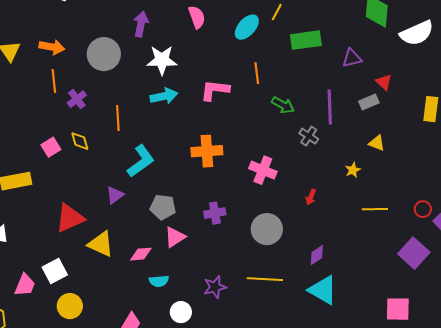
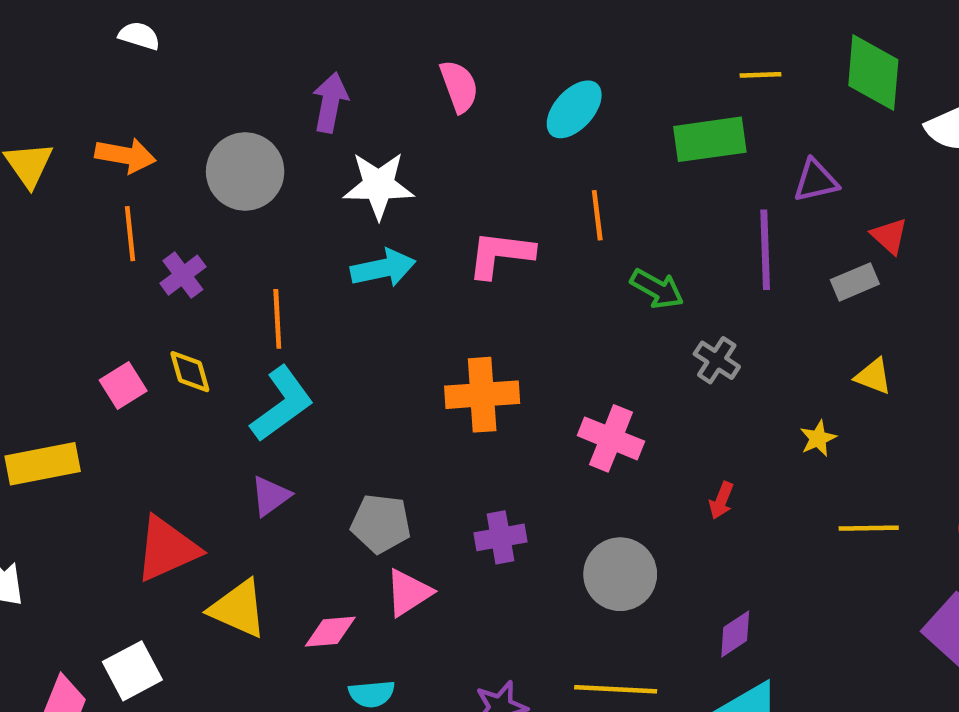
yellow line: (277, 12) -> (761, 75), moved, turned 60
purple line: (330, 107) -> (765, 250), moved
cyan L-shape: (141, 161) -> (282, 404), moved

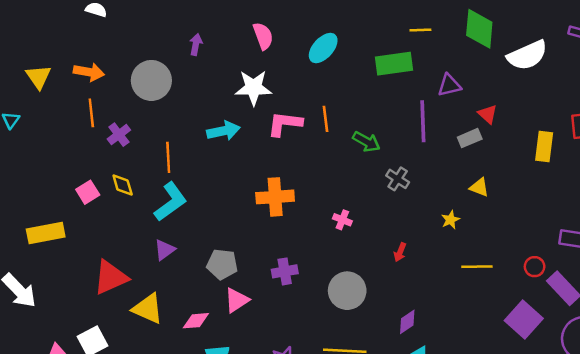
purple arrow: (330, 102) -> (196, 44), size x0.7
white star: (379, 185) -> (253, 88), moved
orange line: (597, 215) -> (326, 119), moved
pink cross: (611, 438) -> (342, 220), size x0.6

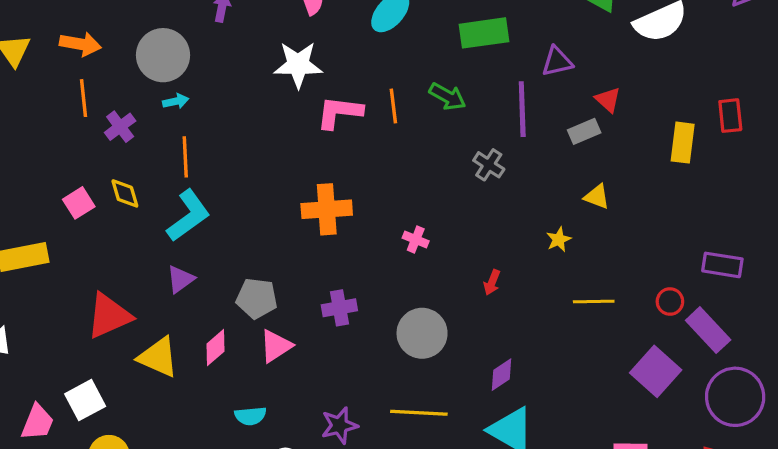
cyan arrow: (223, 131) -> (176, 101), moved, size x0.6
green arrow: (366, 142) -> (447, 96), moved
gray cross: (398, 179) -> (489, 165), moved
pink diamond: (196, 321) -> (215, 348), moved, turned -36

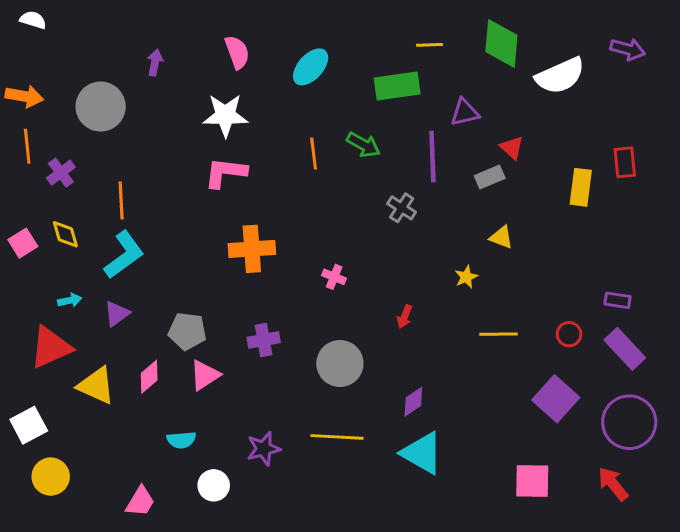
cyan arrow: (176, 101) -> (70, 300), moved
pink L-shape: (339, 112) -> (225, 173), moved
purple rectangle: (722, 265) -> (617, 300), size x0.7
purple rectangle: (708, 330) -> (625, 349), moved

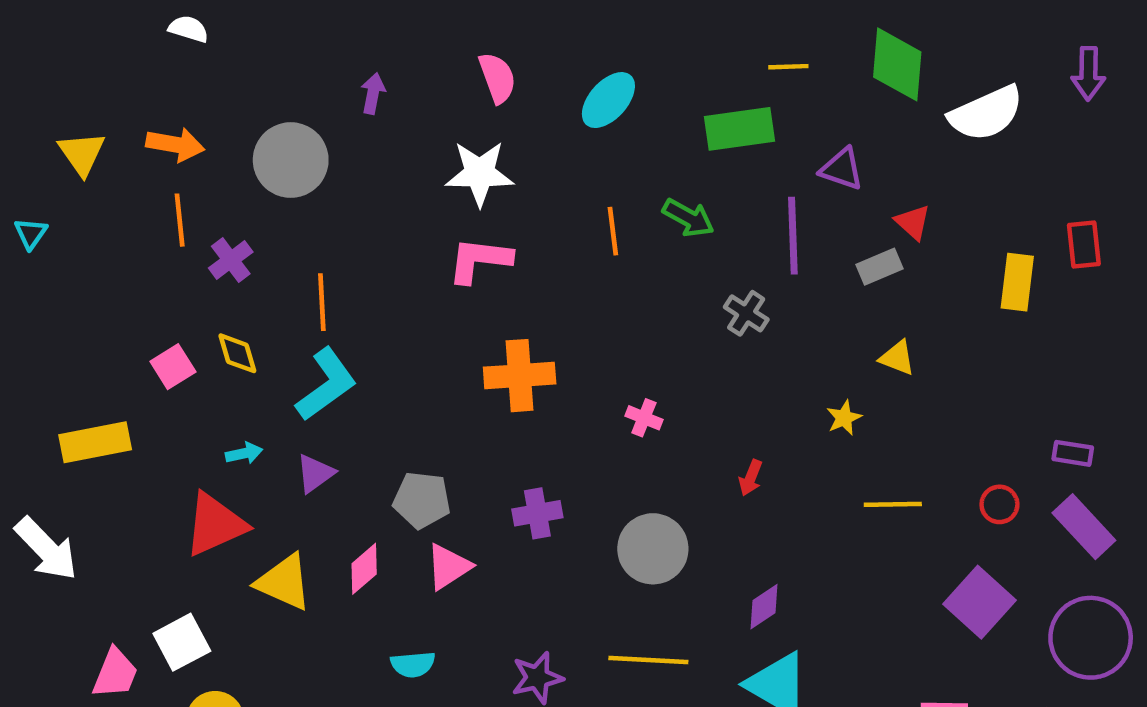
purple arrow: (628, 49) -> (1088, 73), turned 76
purple triangle: (465, 112) -> (842, 169), turned 32

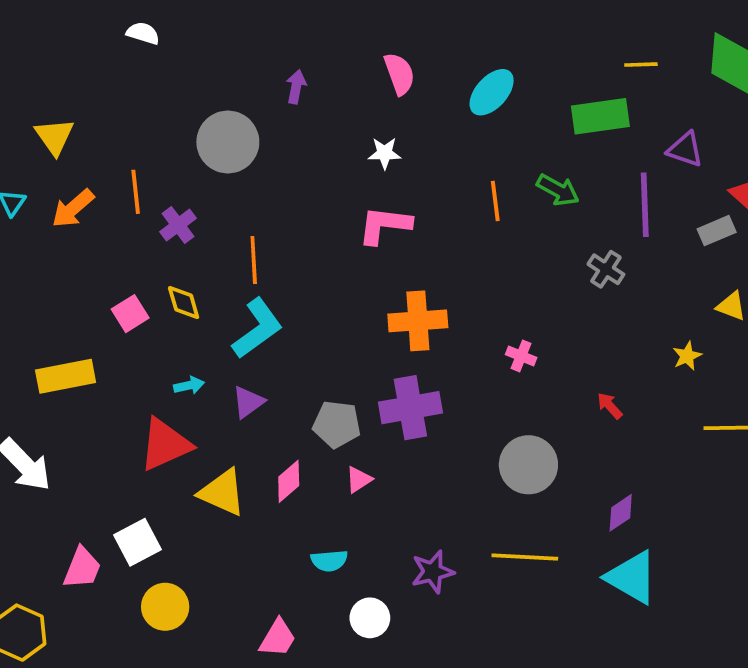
orange arrow: (175, 144) -> (73, 208), moved, turned 129
white star: (480, 173) -> (385, 153), size x0.6
red arrow: (751, 478) -> (610, 406), turned 116
purple cross: (537, 513) -> (410, 408), moved, size x1.5
pink triangle: (448, 567) -> (359, 480), size x0.7

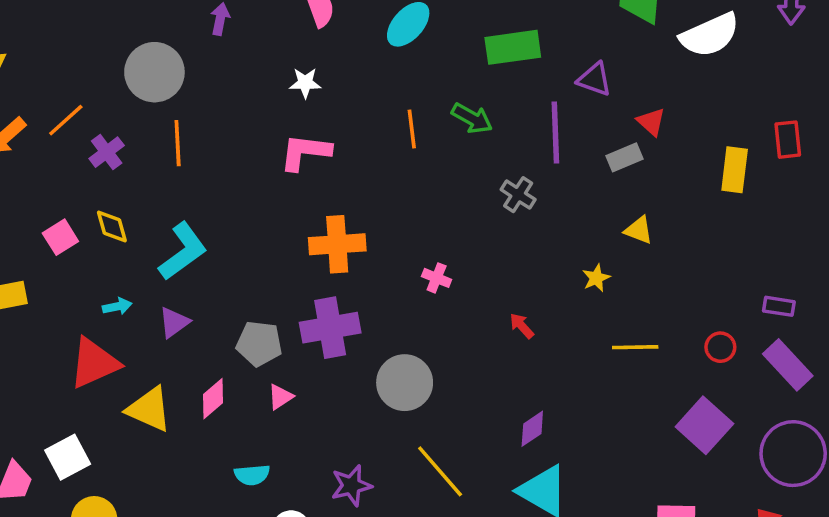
orange line: (136, 192) -> (66, 120), turned 54
orange line: (254, 260) -> (178, 143), moved
gray circle: (528, 465) -> (405, 383), moved
yellow line: (525, 557) -> (440, 471), turned 46

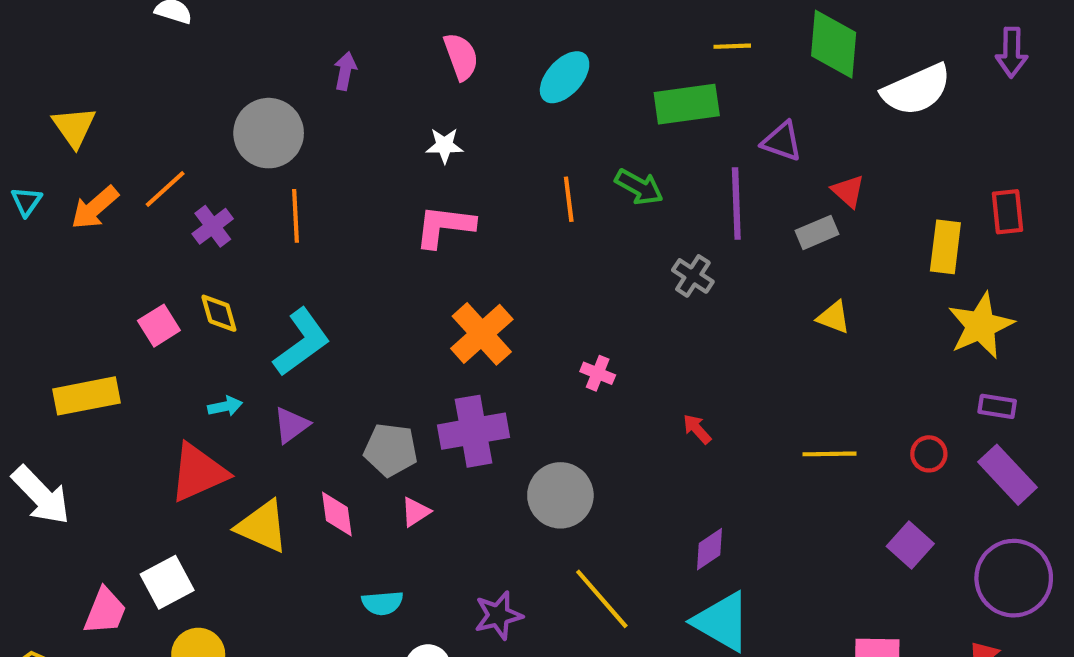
orange cross: (337, 244) -> (482, 334), turned -38
yellow star: (596, 278) -> (981, 326), moved, size x2.0
pink diamond: (213, 399) -> (337, 514), turned -57
purple square: (704, 425) -> (910, 545), size x0.7

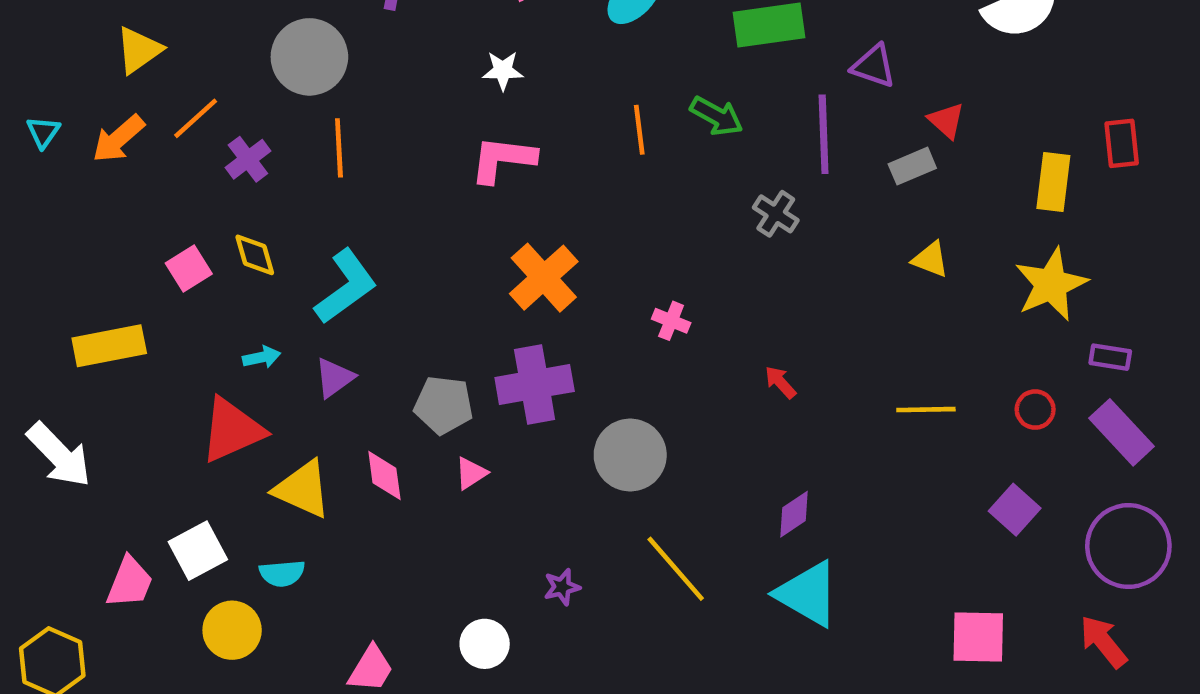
yellow triangle: (74, 127) -> (139, 50), moved, turned 30
yellow star: (981, 326) -> (1051, 284), moved
cyan semicircle: (382, 603) -> (282, 573), moved
purple star: (498, 615) -> (562, 587), size x0.7

